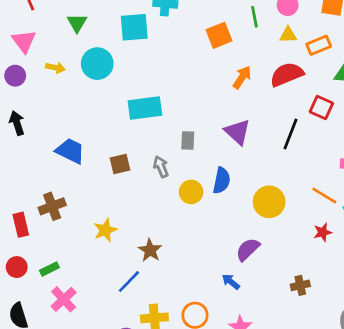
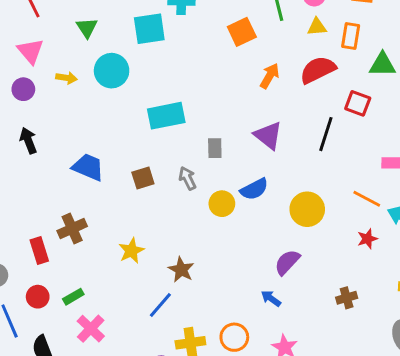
orange rectangle: (319, 45) -> (351, 36), turned -55
blue semicircle: (222, 180) -> (254, 189), turned 55

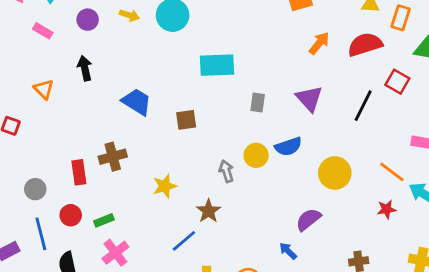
gray arrow: (188, 178) -> (226, 171), moved

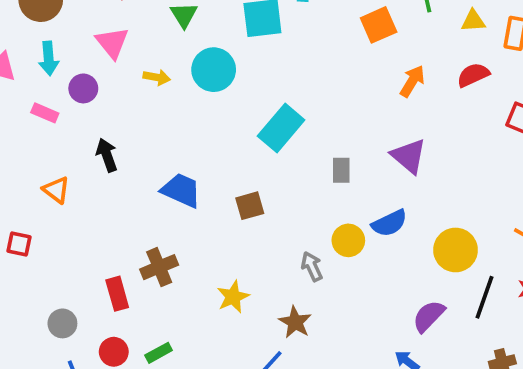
purple circle: (88, 20) -> (83, 88), moved
red semicircle: (365, 45) -> (473, 75), size x0.7
cyan rectangle: (217, 65) -> (281, 128), turned -40
black line: (363, 106) -> (485, 297), moved

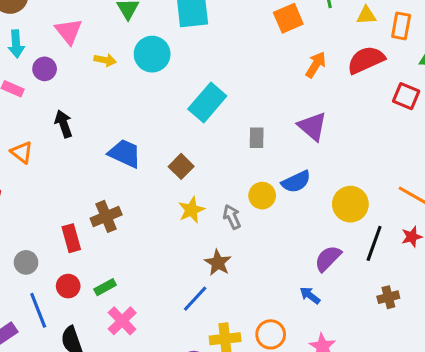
red semicircle: (473, 75) -> (366, 60), size x1.4
brown square: (250, 206) -> (181, 166), turned -30
yellow star: (233, 297) -> (191, 210), moved

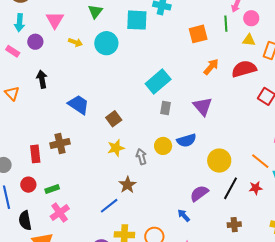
cyan rectangle: (207, 103) -> (158, 82), moved

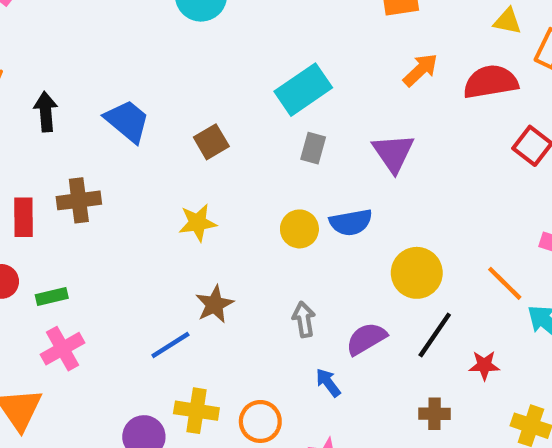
black arrow: (42, 79) -> (46, 112), moved
brown square: (114, 119) -> (211, 142), moved
gray arrow: (141, 157) -> (304, 319), moved
red star: (256, 188) -> (484, 365), moved

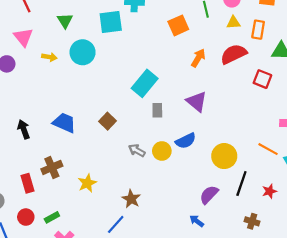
yellow star: (198, 223) -> (87, 183), moved
gray arrow: (304, 319) -> (137, 150), moved, turned -35
brown cross: (435, 414) -> (252, 221), turned 32

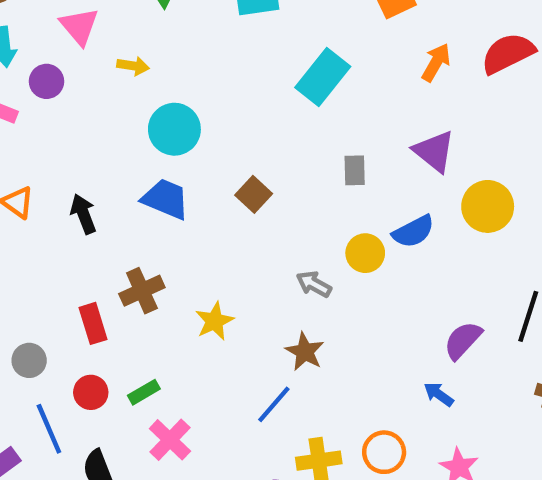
cyan circle: (83, 52) -> (174, 129), moved
cyan rectangle: (145, 83) -> (323, 77), moved
gray arrow: (137, 150) -> (314, 284), moved
yellow circle: (224, 156) -> (488, 206), moved

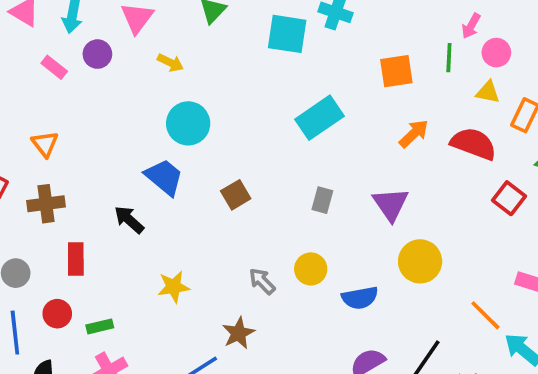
red semicircle: (508, 53) -> (473, 144), turned 30
black arrow: (83, 214) -> (129, 220), moved, turned -44
blue semicircle: (413, 231) -> (360, 298), moved
brown cross: (142, 291) -> (46, 204), moved

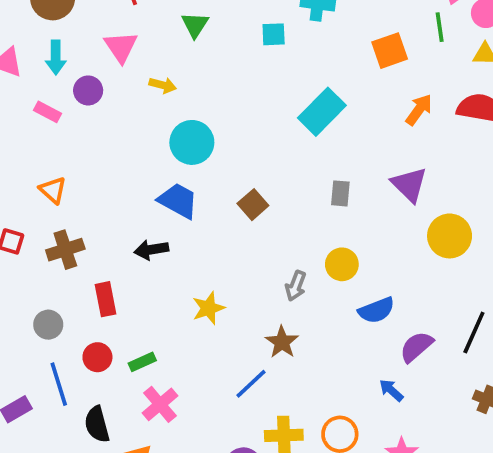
cyan square: (287, 34) -> (274, 34), size x0.6
black arrow: (129, 220) -> (151, 250), turned -40
gray arrow: (262, 281) -> (296, 286), turned -104
blue semicircle: (360, 298) -> (376, 310), moved

